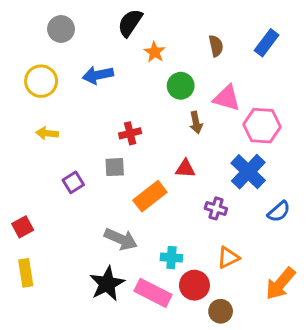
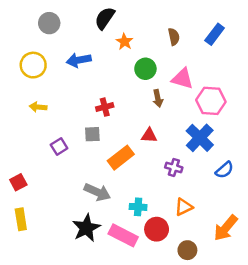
brown circle: (221, 311) -> (187, 250), moved

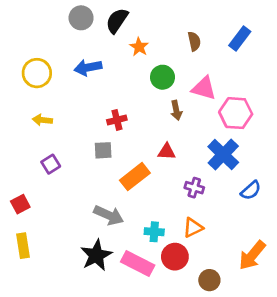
gray circle: (49, 23) -> (81, 18), moved
purple square: (59, 146) -> (51, 164), moved
orange triangle: (184, 207) -> (193, 228), moved

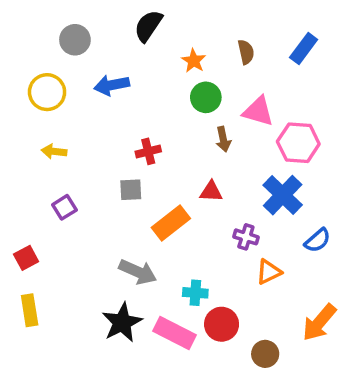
gray circle: (81, 18) -> (75, 40), moved
orange star: (139, 47) -> (194, 61), moved
orange triangle: (193, 228) -> (269, 272), moved

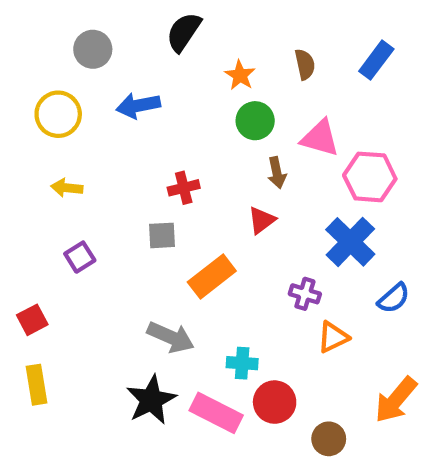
red triangle: (211, 192) -> (262, 220), moved, turned -40

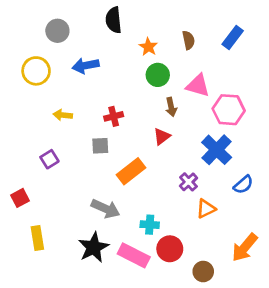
black semicircle: (184, 32) -> (114, 20), turned -40
yellow arrow: (67, 188) -> (63, 115), moved
purple cross: (305, 294) -> (189, 182), turned 30
yellow rectangle: (37, 385) -> (37, 238), moved

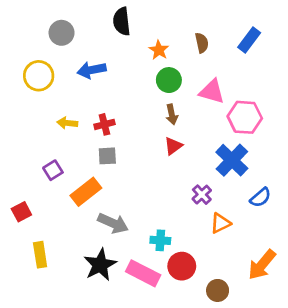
brown arrow: (171, 107) -> (172, 114), moved
red cross: (114, 116) -> (104, 124), moved
orange rectangle: (131, 171) -> (86, 192), moved

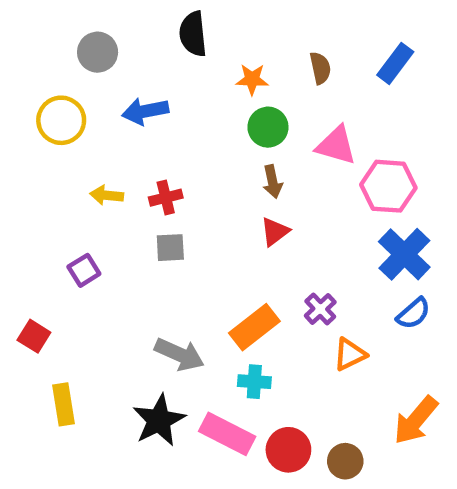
orange star: (159, 50) -> (252, 79), turned -30
blue cross: (232, 160) -> (404, 254), moved
orange rectangle: (86, 192) -> (254, 327), moved
red square: (21, 212) -> (34, 336), turned -30
red circle: (182, 266) -> (288, 450), moved

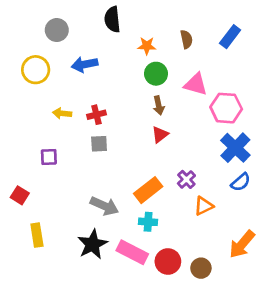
purple square: (84, 270) -> (49, 157), turned 30

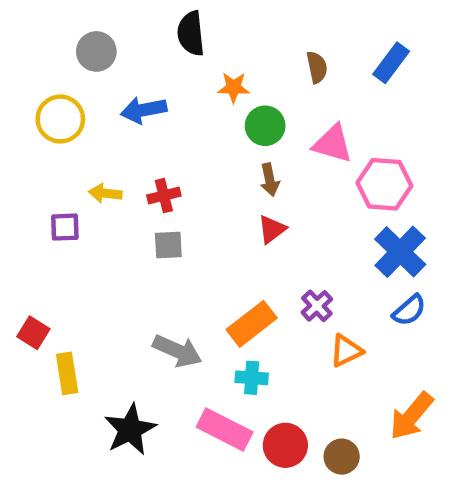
orange star: (147, 46) -> (234, 87), moved
purple square: (49, 157) -> (65, 227), moved
yellow rectangle: (37, 235) -> (67, 373), moved
black star: (92, 244) -> (130, 430), moved

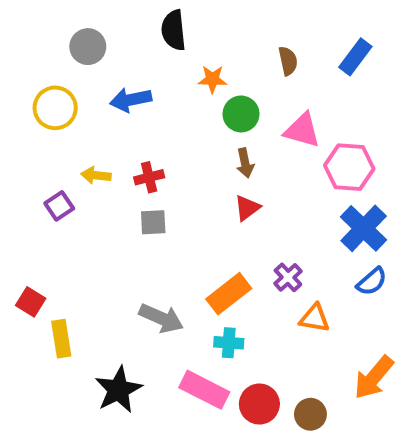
purple square: (65, 227) -> (59, 206), turned -32
orange triangle: (346, 351) -> (315, 318), turned 36

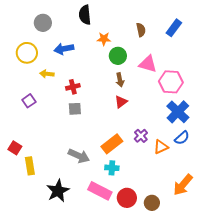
yellow arrow: (96, 175) -> (47, 74), moved
orange triangle: (315, 318) -> (161, 147), moved, turned -35

